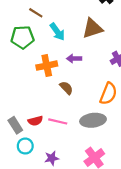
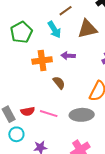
brown line: (36, 13) -> (66, 11), moved, turned -72
green pentagon: (22, 37) -> (21, 32), turned -30

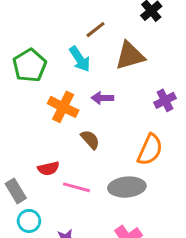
orange cross: (42, 61) -> (63, 107), turned 36
red semicircle: (28, 111) -> (48, 168), moved

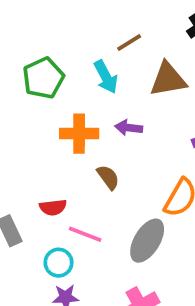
orange cross: (63, 107) -> (79, 134), turned -32
gray ellipse: (127, 187) -> (147, 241), turned -60
cyan circle: (29, 221) -> (59, 263), moved

